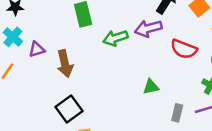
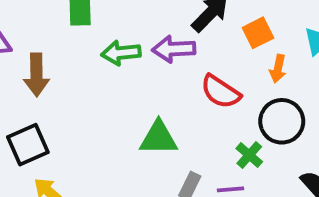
green triangle: (151, 87) -> (159, 138), size x1.5

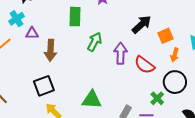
purple arrow: (174, 49) -> (121, 53), moved, turned 90
green arrow: (121, 53) -> (95, 42), turned 120
green triangle: (159, 138) -> (92, 100), moved

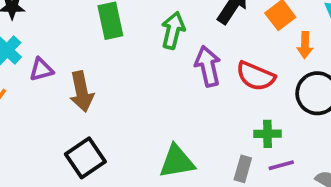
green arrow: (95, 42) -> (173, 30), moved
green cross: (157, 98) -> (267, 134), moved, turned -32

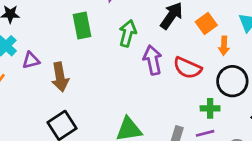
green cross: (267, 134) -> (210, 108), moved

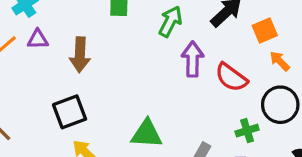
orange arrow: (224, 46) -> (280, 61), turned 120
purple triangle: (31, 60) -> (38, 39), moved
green cross: (210, 108) -> (247, 131), turned -30

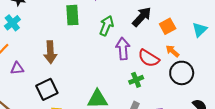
purple triangle: (38, 39) -> (17, 68), moved
orange arrow: (280, 61) -> (173, 51), moved
green cross: (247, 131) -> (136, 80), moved

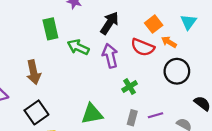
black arrow: (142, 17) -> (109, 23), moved
green arrow: (106, 26) -> (78, 47), moved, turned -78
orange arrow: (173, 51) -> (169, 42), moved
red semicircle: (149, 58) -> (143, 47), moved

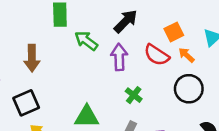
green cross: (130, 87) -> (134, 95), turned -32

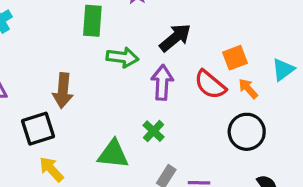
green arrow: (86, 41) -> (122, 57), turned 145
brown arrow: (32, 58) -> (63, 90), moved
green cross: (134, 95) -> (154, 131), moved

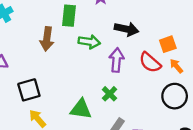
black arrow: (175, 38) -> (126, 29), turned 50
brown arrow: (63, 90) -> (47, 39), moved

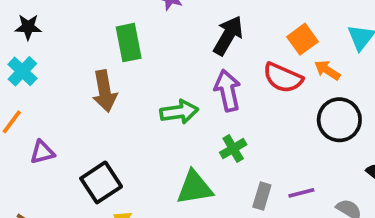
black arrow: (126, 29) -> (228, 35), turned -55
green arrow: (89, 42) -> (179, 112), moved
green cross: (110, 94) -> (233, 149), turned 32

